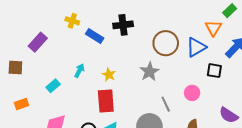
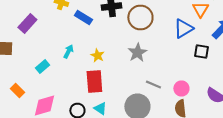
brown circle: (166, 43) -> (140, 18), moved
pink circle: (192, 93) -> (181, 88), moved
orange rectangle: (22, 104) -> (17, 90), moved, turned 64
gray line: (166, 104) -> (153, 84), turned -42

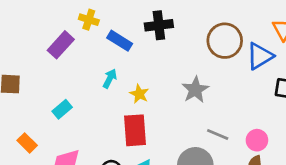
brown circle: (140, 18) -> (225, 41), moved
purple rectangle: (27, 24) -> (61, 45), moved
cyan arrow: (68, 52) -> (110, 78), moved

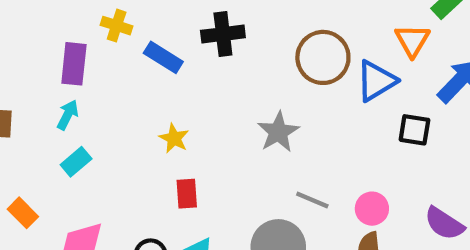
purple rectangle: (61, 45) -> (74, 64), turned -36
cyan arrow: (110, 78) -> (68, 115), moved
yellow star: (139, 94) -> (174, 138), moved
red rectangle: (135, 130) -> (187, 194), size x0.6

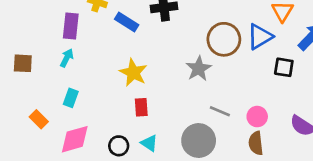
brown circle: (323, 57) -> (224, 39), moved
yellow star: (174, 138) -> (133, 73), size x1.5
cyan rectangle: (76, 162) -> (71, 98), moved, turned -30

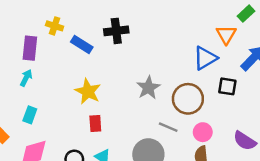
brown circle: (224, 39) -> (188, 99), moved

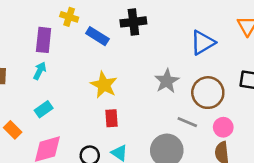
blue triangle: (205, 58) -> (203, 43), moved
cyan rectangle: (30, 115) -> (44, 109), turned 35

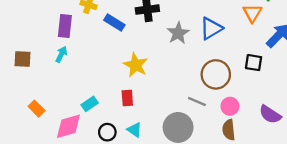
gray star: (167, 81) -> (178, 33), moved
yellow star: (104, 85) -> (136, 65), moved
cyan rectangle: (44, 109) -> (90, 104), moved

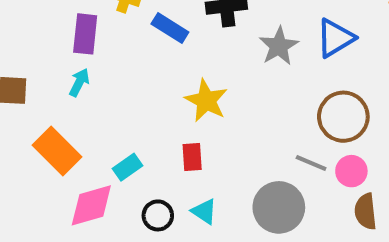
pink circle: (230, 106) -> (351, 171), moved
orange rectangle: (37, 109) -> (57, 151), moved, size x1.6

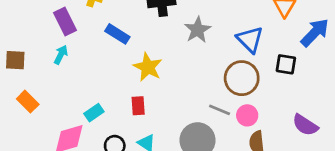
blue rectangle: (170, 28) -> (117, 34), moved
purple rectangle: (85, 34) -> (65, 22), turned -32
blue triangle: (335, 38) -> (250, 39), moved, turned -44
orange rectangle: (57, 151) -> (28, 102), moved, size x0.7

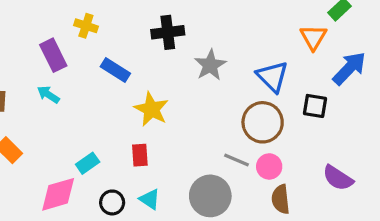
cyan arrow: (61, 55) -> (48, 95), turned -84

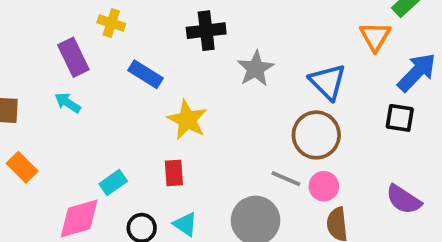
black square: (315, 106) -> (400, 118), moved

